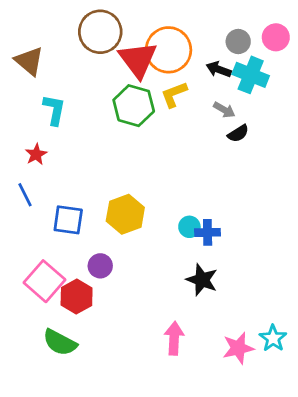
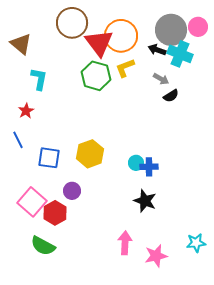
gray circle: (238, 42) -> (171, 30), size x1.8
cyan star: (273, 338) -> (196, 243), turned 30
pink star: (238, 348) -> (156, 256), moved

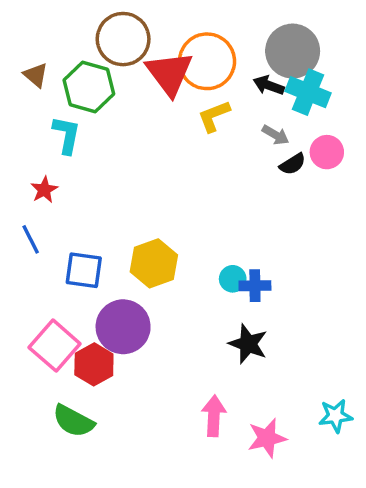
pink circle: (198, 27) -> (327, 152), moved
brown triangle: (21, 44) -> (36, 75), size x0.7
green hexagon: (96, 76) -> (89, 87), moved
purple circle: (72, 191) -> (123, 327), size x1.8

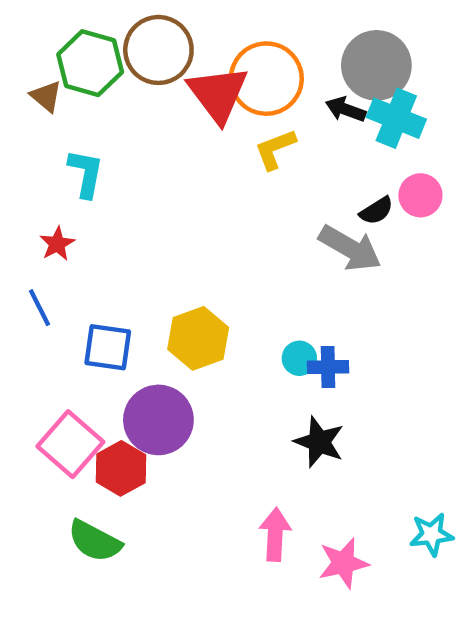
green hexagon: (89, 87) -> (90, 63), moved
gray arrow: (275, 135) -> (350, 248), moved, size x1.8

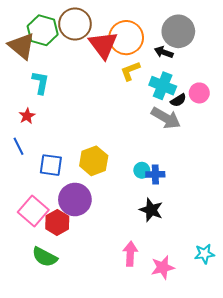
brown triangle: (46, 96) -> (22, 46), size x1.8
cyan cross: (396, 118) -> (163, 86), moved

